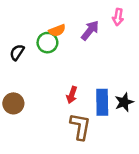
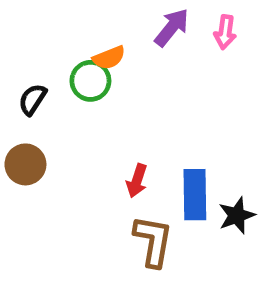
purple arrow: (90, 30) -> (172, 27), moved
black star: (124, 102) -> (237, 215), moved
brown circle: (13, 103) -> (25, 164), moved

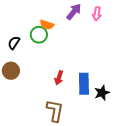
orange semicircle: (109, 58) -> (47, 25), turned 40
brown L-shape: (153, 241) -> (55, 111), moved

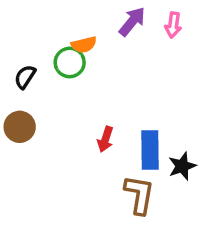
orange semicircle: (47, 25) -> (84, 45), turned -32
brown L-shape: (55, 111) -> (139, 195), moved

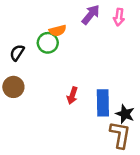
black star: (182, 166) -> (125, 114), turned -30
brown L-shape: (139, 195) -> (120, 135), moved

